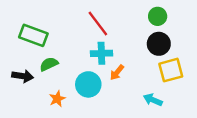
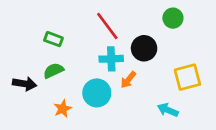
green rectangle: (33, 35) -> (53, 39), moved, size x0.6
black circle: (159, 44) -> (144, 48), moved

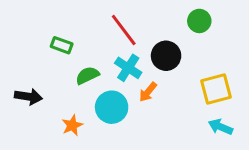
cyan cross: (111, 59) -> (128, 68), turned 35
green semicircle: (53, 71) -> (87, 75), moved
cyan arrow: (168, 110) -> (220, 127), moved

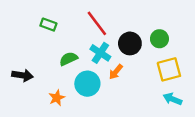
green circle: (199, 21) -> (159, 39), moved
green rectangle: (62, 45) -> (48, 25), moved

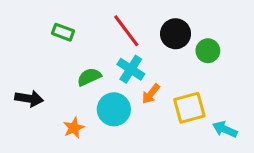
black circle: (130, 43) -> (176, 34), moved
yellow square: (169, 69) -> (189, 108), moved

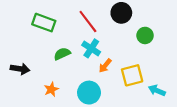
green rectangle: (63, 32) -> (44, 23), size x1.5
black circle: (176, 34) -> (121, 13), moved
cyan circle: (114, 109) -> (89, 93), moved

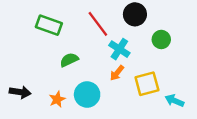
cyan cross: (91, 48) -> (119, 49), moved
black arrow: (20, 69) -> (20, 92), moved
cyan circle: (89, 93) -> (87, 95), moved

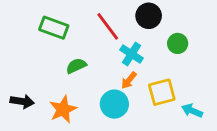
cyan circle: (87, 95) -> (114, 104), moved
orange star: (57, 99) -> (63, 109), size x1.5

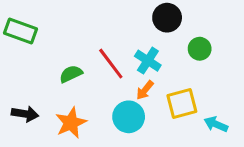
red line: (108, 26) -> (111, 64), moved
green rectangle: (54, 28) -> (21, 31), moved
green semicircle: (76, 66) -> (71, 74), moved

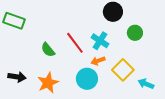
green semicircle: (71, 74) -> (48, 50), turned -105
orange arrow: (145, 90) -> (98, 61), turned 32
yellow square: (182, 103) -> (123, 70), turned -30

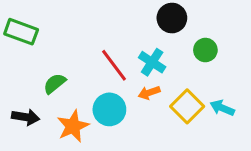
green semicircle: (48, 50) -> (55, 84), moved, turned 91
cyan circle: (87, 79) -> (109, 109), moved
cyan arrow: (146, 84) -> (222, 108), moved

